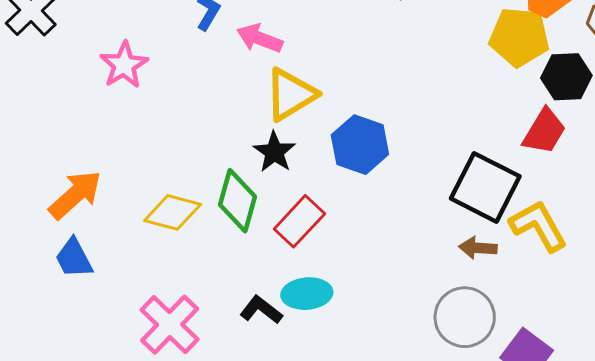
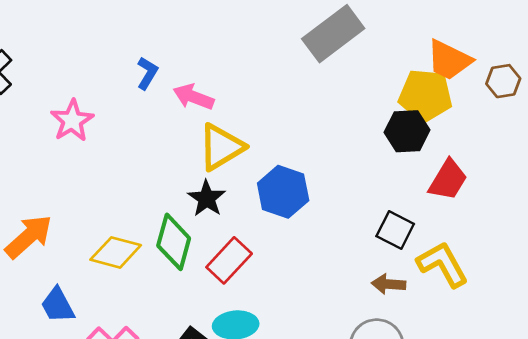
black hexagon: (566, 77) -> (407, 131), moved
black square: (485, 187) -> (395, 230), size x0.6
blue trapezoid: (74, 258) -> (58, 305), moved

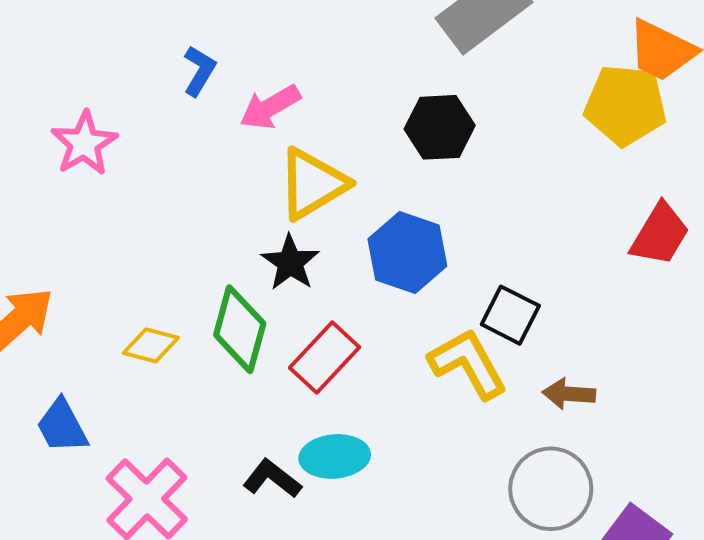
pink arrow: (193, 97) -> (270, 107), turned -51
black hexagon: (407, 131) -> (440, 127), moved
black square: (395, 230) -> (510, 315), moved
yellow diamond: (116, 252) -> (151, 345), size x0.7
yellow L-shape: (443, 264) -> (468, 364), moved

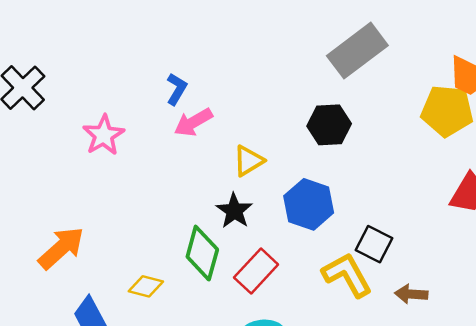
pink arrow: (270, 107) -> (193, 122), moved
yellow triangle: (312, 184) -> (248, 161), size x0.7
yellow diamond: (151, 345) -> (146, 286), moved

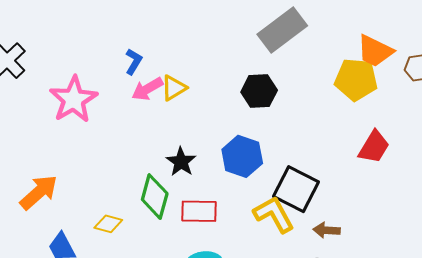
pink star: (104, 135) -> (74, 100), size x1.4
yellow triangle: (248, 161) -> (174, 88), moved
black square: (374, 244) -> (296, 189), size x1.5
red rectangle: (256, 271) -> (199, 211), turned 48

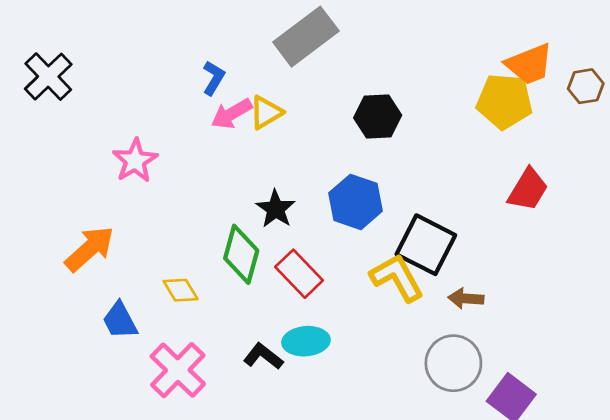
gray rectangle: (282, 30) -> (306, 37), moved
orange trapezoid: (375, 51) -> (529, 64), turned -48
pink star: (74, 100) -> (135, 161), moved, size x0.7
red rectangle: (199, 211) -> (299, 274), turned 45
yellow diamond: (108, 224) -> (181, 290), turned 44

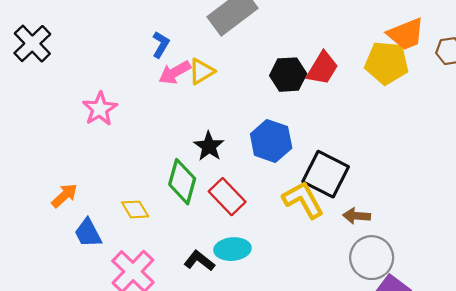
red trapezoid: (528, 190) -> (322, 68), moved
orange arrow: (90, 249) -> (64, 196), moved, size x0.7
gray circle: (453, 363) -> (372, 258), moved

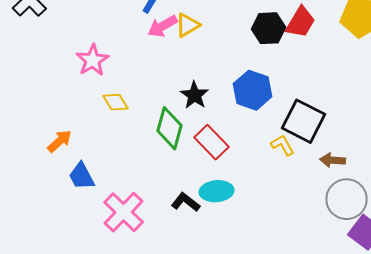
yellow L-shape: (303, 200) -> (283, 145), size x0.6
yellow diamond: (135, 209) -> (116, 102), moved

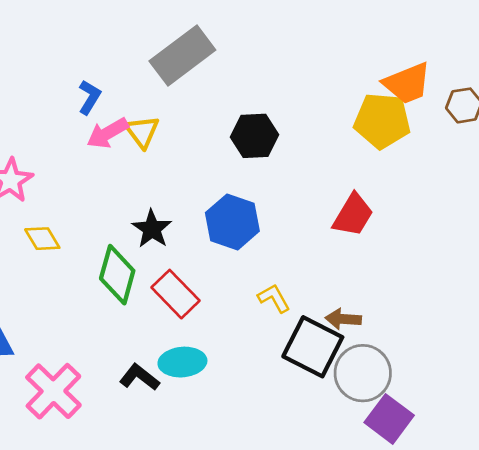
red trapezoid: (301, 22) -> (353, 215), moved
yellow triangle: (188, 25) -> (142, 132), turned -36
black square: (304, 121) -> (313, 347), moved

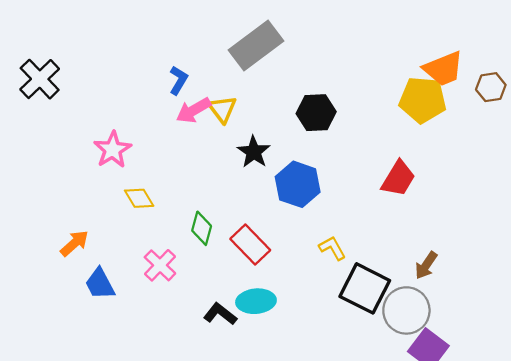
black star: (152, 229) -> (254, 152), moved
green diamond: (117, 275) -> (202, 228), size x0.7
brown arrow: (343, 319) -> (426, 265), moved, turned -60
pink cross: (53, 391) -> (160, 265), moved, size x0.7

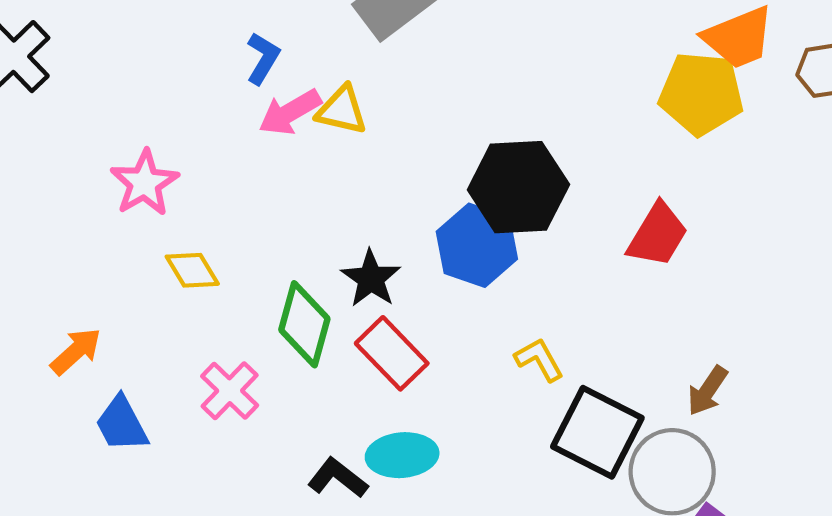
yellow triangle: (222, 109) -> (342, 110), turned -40
black hexagon: (316, 113) -> (518, 187), moved, size x1.4
black star: (254, 152) -> (371, 279), moved
green diamond: (202, 228) -> (304, 324), size x1.4

